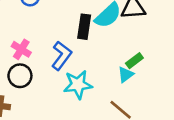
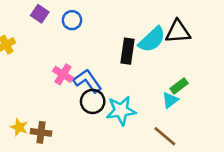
blue L-shape: (61, 56) -> (87, 81), moved, turned -72
black circle: (20, 76) -> (93, 101), moved

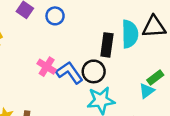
cyan semicircle: (152, 40) -> (130, 34), turned -48
black circle: (93, 101) -> (94, 71), moved

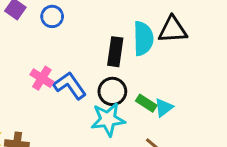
black circle: (94, 71) -> (112, 91), moved
green rectangle: (155, 77) -> (146, 103), moved, turned 70

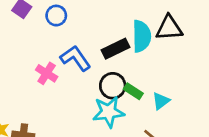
black rectangle: (115, 52) -> (115, 49), turned 56
blue L-shape: (70, 86) -> (75, 58), moved
green rectangle: (146, 103) -> (133, 91), moved

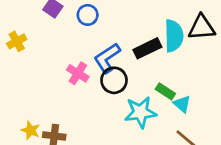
blue L-shape: (75, 58) -> (107, 58), turned -88
black circle: (113, 86) -> (114, 80), moved
cyan triangle: (161, 101) -> (182, 104), moved, turned -42

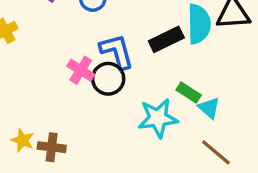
blue L-shape: (107, 58) -> (117, 51), turned 108
black circle: (114, 80) -> (108, 79), moved

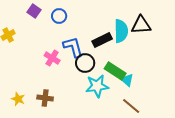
black circle: (108, 79) -> (85, 63), moved
green rectangle: (189, 92) -> (115, 71), size x1.5
brown cross: (52, 147) -> (45, 98), moved

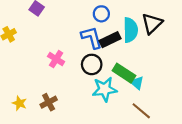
blue circle: (59, 16) -> (101, 14), moved
black triangle: (141, 25) -> (152, 24), turned -40
blue L-shape: (73, 47) -> (92, 38), moved
brown cross: (45, 98) -> (49, 102), turned -35

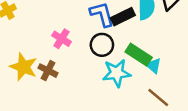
brown cross: (49, 102) -> (48, 71), moved, turned -35
yellow star: (19, 103) -> (24, 67), moved, size x1.6

